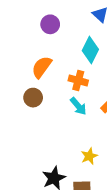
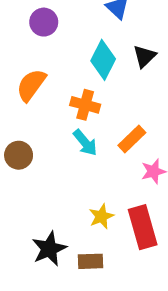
brown circle: (33, 98) -> (19, 155), moved

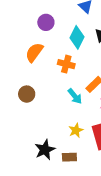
purple circle: (44, 22) -> (46, 22), moved
cyan arrow: (85, 143) -> (75, 96), moved

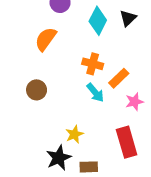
orange cross: (66, 64) -> (93, 64), moved
yellow star: (76, 130) -> (74, 134), moved

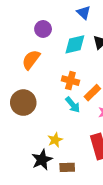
cyan diamond: (98, 21) -> (75, 44), turned 50
brown circle: (37, 90) -> (23, 103), size x1.5

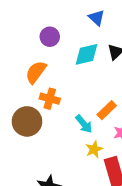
orange cross: (70, 81) -> (50, 99), moved
yellow star: (55, 140) -> (94, 149), moved

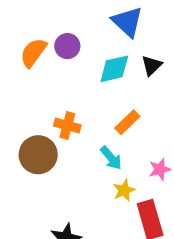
blue triangle: (97, 18) -> (127, 22), size x1.5
orange semicircle: (36, 72) -> (33, 53), moved
orange rectangle: (107, 110) -> (127, 122), moved

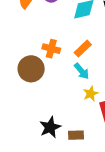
orange rectangle: (127, 122) -> (83, 49), moved

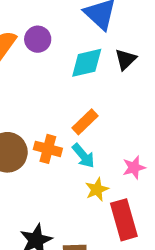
orange cross: (51, 49) -> (48, 149), moved

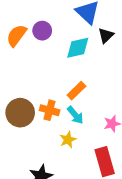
black triangle: (126, 59) -> (106, 36), moved
yellow star: (97, 189) -> (68, 140), moved

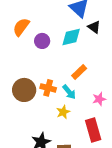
purple circle: (42, 31) -> (42, 41), moved
black triangle: (106, 36) -> (94, 27), turned -40
orange rectangle: (76, 91) -> (79, 72), moved

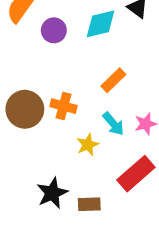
cyan arrow: (69, 92) -> (113, 124), moved
red rectangle: (93, 130) -> (136, 174), turned 65

